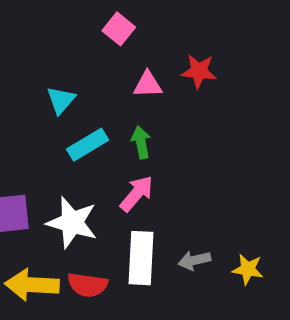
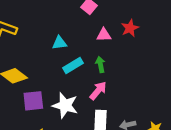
red star: (199, 71) -> (130, 28), turned -30
cyan triangle: (61, 100) -> (59, 43), turned 42

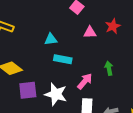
green arrow: (100, 64) -> (109, 68), moved
cyan rectangle: (73, 66) -> (63, 59), turned 42

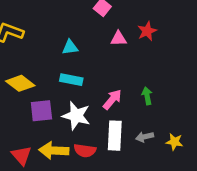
cyan rectangle: (63, 59) -> (71, 80), moved
green arrow: (109, 68) -> (147, 96), moved

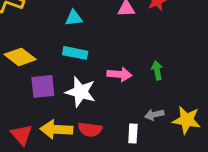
pink arrow: (112, 100) -> (119, 74), turned 55
white rectangle: (115, 136) -> (133, 133), moved, size x0.6
yellow star: (174, 142) -> (187, 120), size x1.5

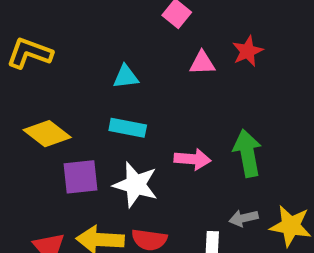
green arrow: (157, 70) -> (247, 153), size x1.6

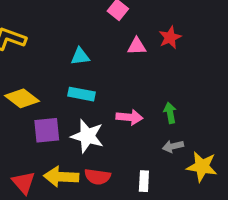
green arrow: (247, 153) -> (170, 113), size x0.6
gray arrow: (244, 218) -> (173, 146), moved

